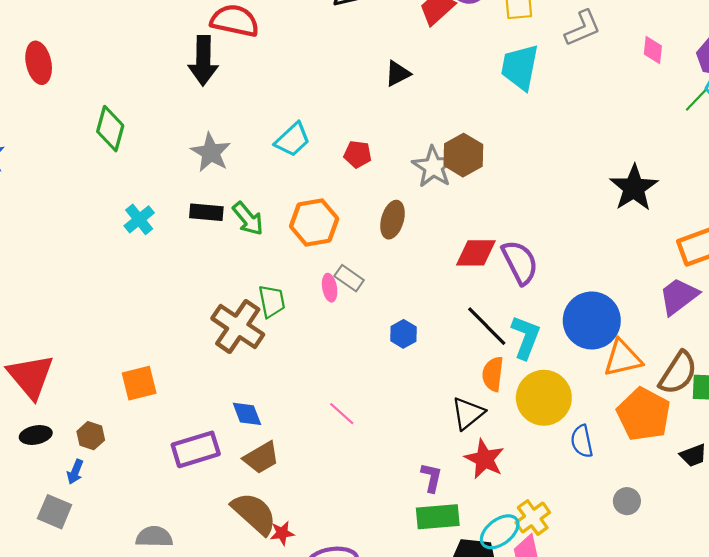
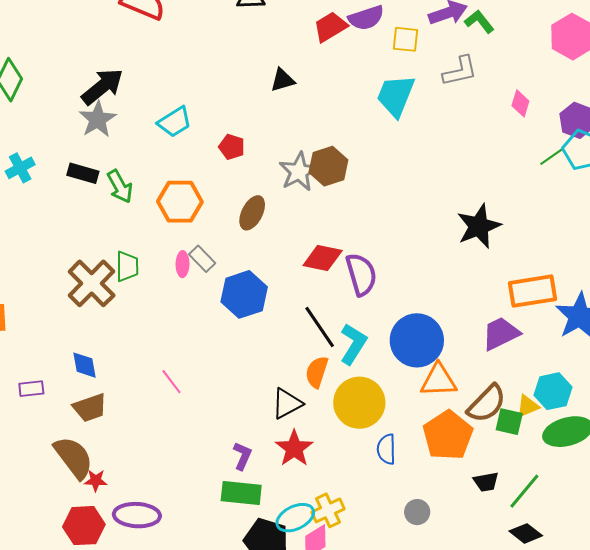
black arrow: (203, 61) -> (102, 87), moved, turned -141
blue hexagon: (403, 334) -> (244, 294), moved, size x1.8
purple rectangle: (196, 449) -> (31, 389), size x0.6

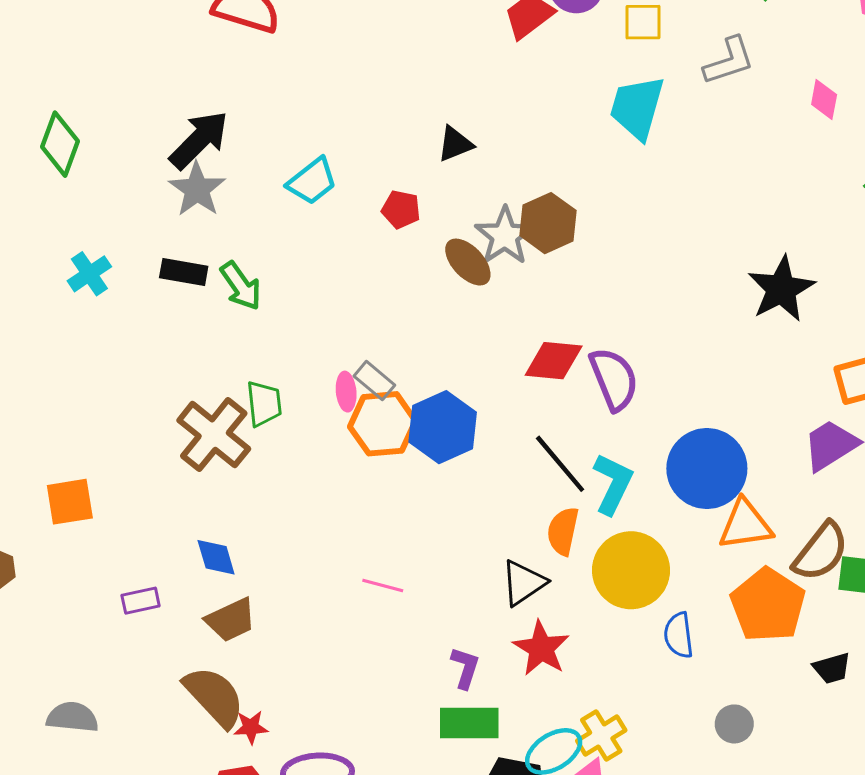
black triangle: (283, 80) -> (455, 144), moved
orange hexagon: (180, 202) -> (383, 424), moved
brown ellipse: (252, 213) -> (468, 262), moved, turned -64
pink line: (171, 382) -> (383, 586), moved, turned -32

